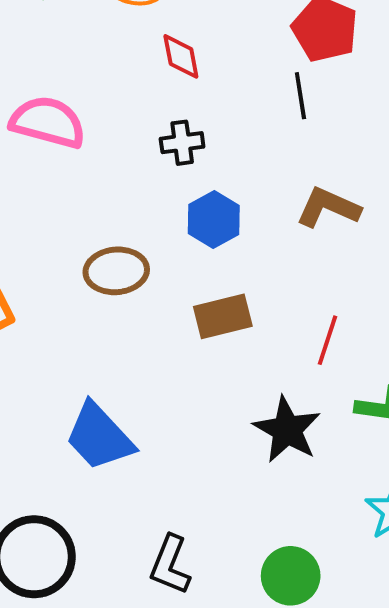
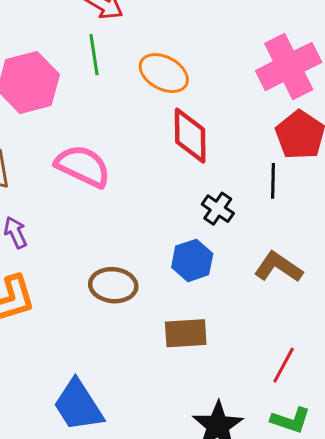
red diamond: (181, 56) -> (190, 136), size x1.5
black cross: (182, 143) -> (218, 209), moved, turned 32
red line: (327, 340) -> (284, 365), moved

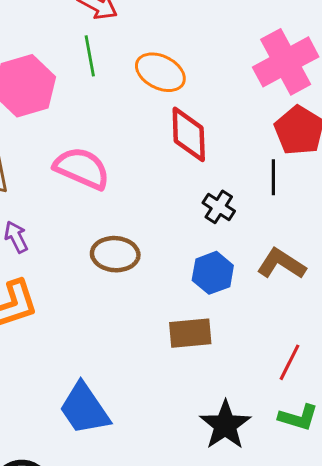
blue hexagon: (192, 260) -> (213, 273), moved
brown ellipse: (113, 285) -> (115, 254), moved

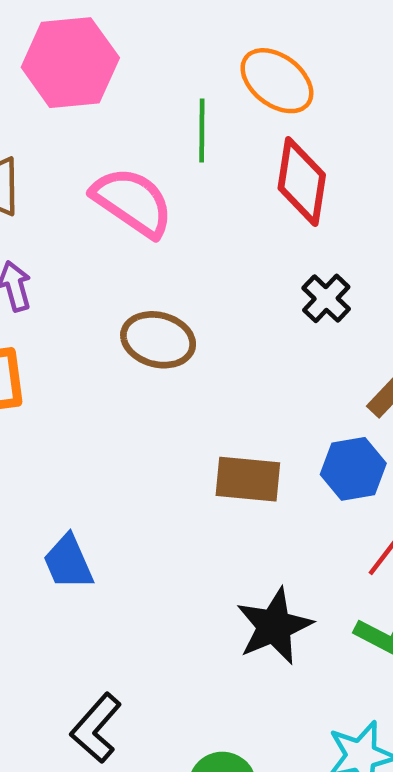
green line: (90, 56) -> (202, 130), moved
blue hexagon: (213, 273) -> (353, 469), moved
blue trapezoid: (84, 409) -> (68, 562), size x0.7

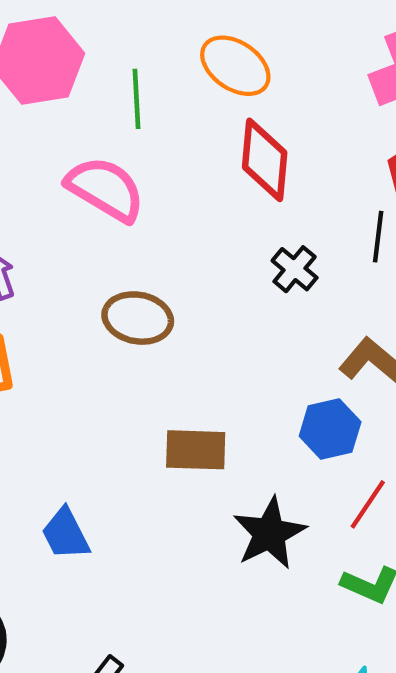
green line: (202, 130) -> (136, 99), moved
brown rectangle: (248, 479) -> (196, 450), moved
black star: (274, 626) -> (269, 533), moved

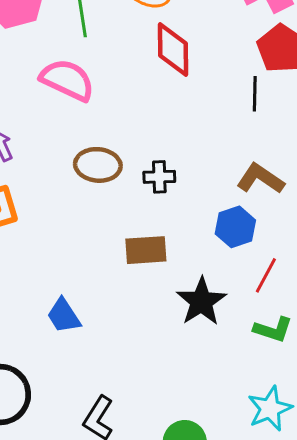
black cross: (295, 269) -> (159, 177), moved, turned -36

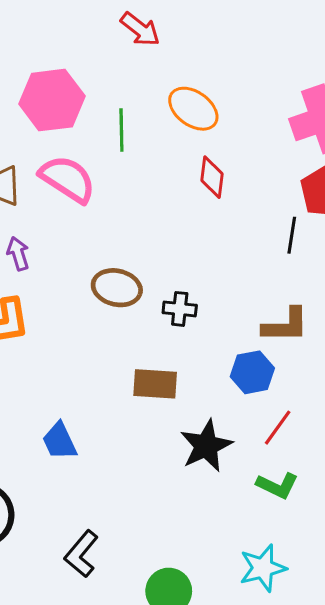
red diamond: (173, 49) -> (212, 177), size x0.7
pink semicircle: (67, 80) -> (68, 179), moved
brown L-shape: (260, 179) -> (286, 325), turned 138

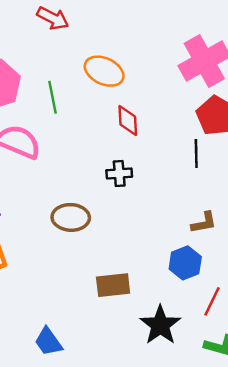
black cross: (180, 309) -> (119, 173), moved
brown L-shape: (286, 325) -> (204, 223), size x0.7

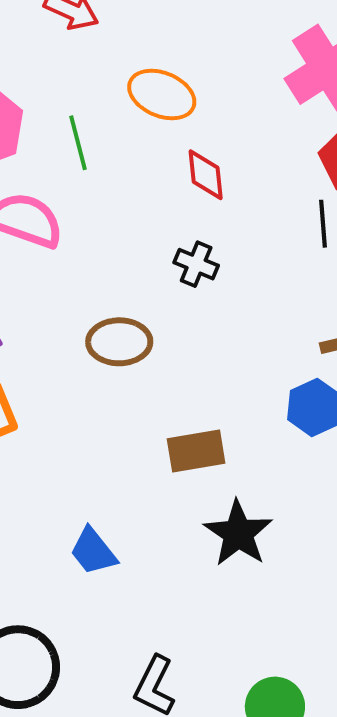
black cross: (119, 173) -> (196, 264), turned 30
black star: (160, 325) -> (238, 533), moved

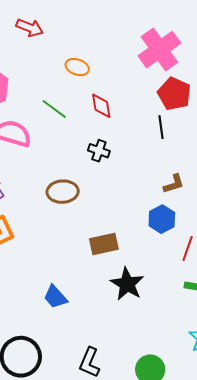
orange ellipse: (162, 95) -> (77, 67), size x0.7
green line: (78, 143) -> (54, 109), moved, turned -36

